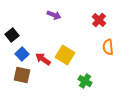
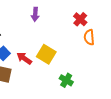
purple arrow: (54, 15) -> (35, 14), turned 72
orange semicircle: (108, 47) -> (89, 37), moved

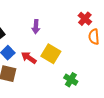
purple arrow: (35, 14) -> (36, 27), moved

